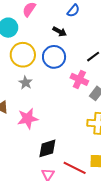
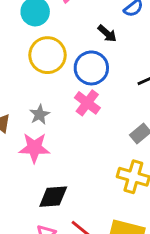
pink cross: (79, 79) -> (87, 103), moved
gray star: (25, 83) -> (40, 115), moved

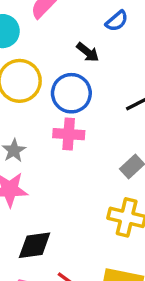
pink cross: (87, 103) -> (69, 134), turned -30

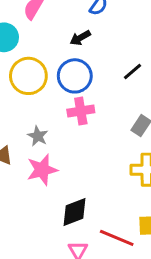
black arrow: (88, 52) -> (80, 38), turned 126

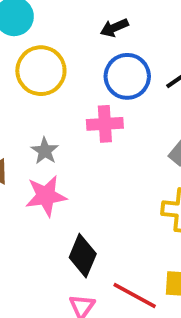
blue circle: (75, 76) -> (127, 76), moved
black diamond: (74, 212) -> (83, 256), turned -52

